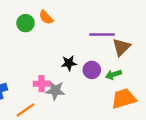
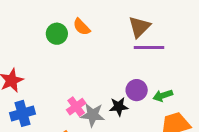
brown triangle: (121, 47) -> (139, 27), moved
black star: (69, 63) -> (119, 107), moved
pink cross: (41, 84) -> (76, 107), turned -35

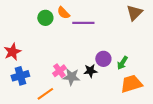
brown triangle: (139, 27) -> (134, 13), moved
purple line: (149, 47) -> (83, 23), moved
green arrow: (163, 96) -> (122, 63), turned -40

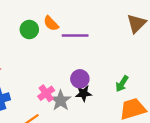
purple circle: (103, 59) -> (80, 79), moved
gray star: (71, 77) -> (61, 101), turned 30

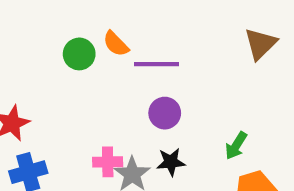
purple circle: (80, 79) -> (165, 113), moved
pink cross: (46, 93) -> (108, 162), turned 35

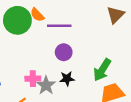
green circle: (79, 54) -> (17, 20), size x1.6
green arrow: (236, 146) -> (102, 70), size x1.5

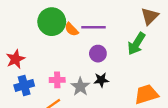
orange semicircle: (37, 15) -> (72, 29), moved
green arrow: (102, 70) -> (136, 44), moved
pink cross: (33, 79) -> (57, 80), moved

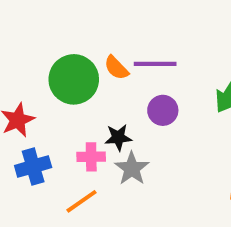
green circle: (52, 22) -> (74, 79), moved
black star: (101, 80) -> (118, 137), moved

